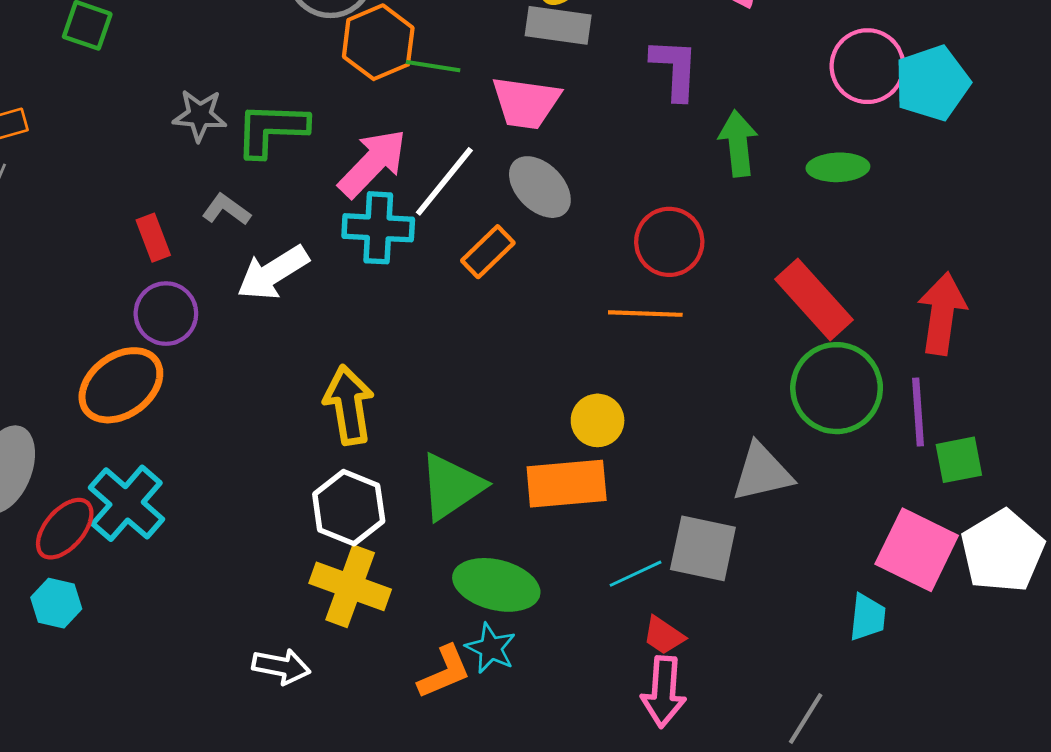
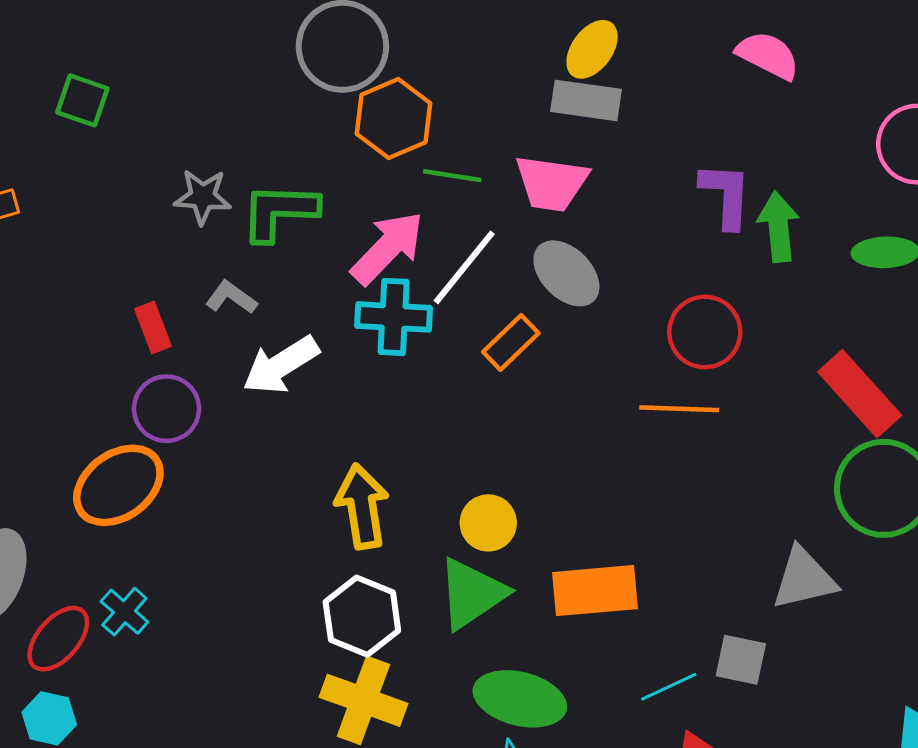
green line: (433, 66) -> (452, 176), moved
purple L-shape: (675, 69) -> (726, 195), moved
yellow circle: (598, 420) -> (488, 523), moved
cyan cross: (127, 503) -> (124, 612), size x0.6
gray square: (703, 548) -> (741, 660), size x0.7

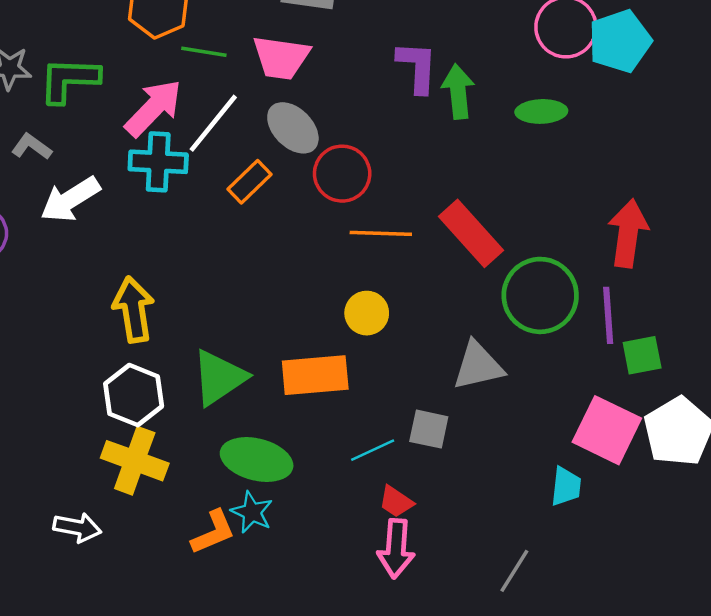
red circle: (705, 332) -> (342, 174), moved
red rectangle: (860, 394) -> (471, 233), moved
yellow circle: (488, 523) -> (367, 313), moved

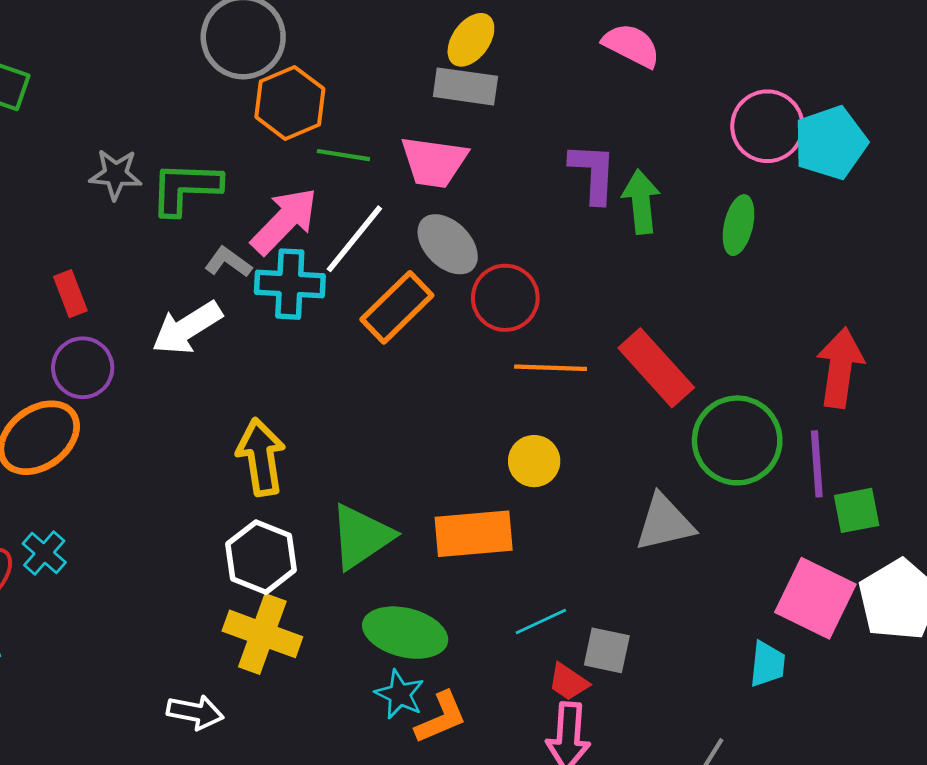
green ellipse: (541, 111) -> (739, 225), turned -75
gray L-shape: (32, 147) -> (228, 262), moved
orange rectangle: (250, 182) -> (397, 307), size x1.4
gray square: (429, 429) -> (607, 650), moved
orange L-shape: (213, 532) -> (441, 718), moved

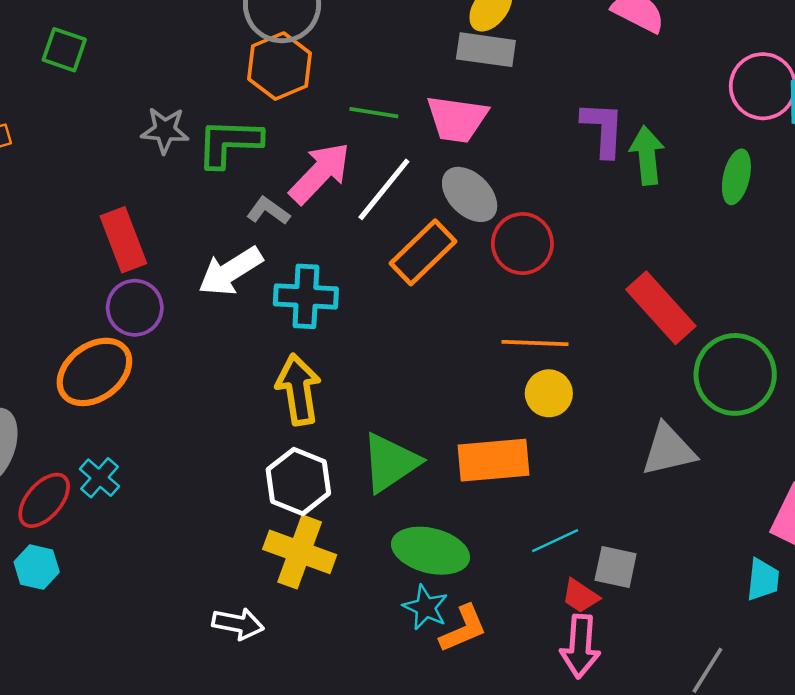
orange hexagon: (290, 103) -> (279, 66), moved
cyan cross: (290, 284) -> (306, 296), moved
red rectangle: (70, 294) -> (123, 240), size x1.5
orange line: (551, 368) -> (535, 343), moved

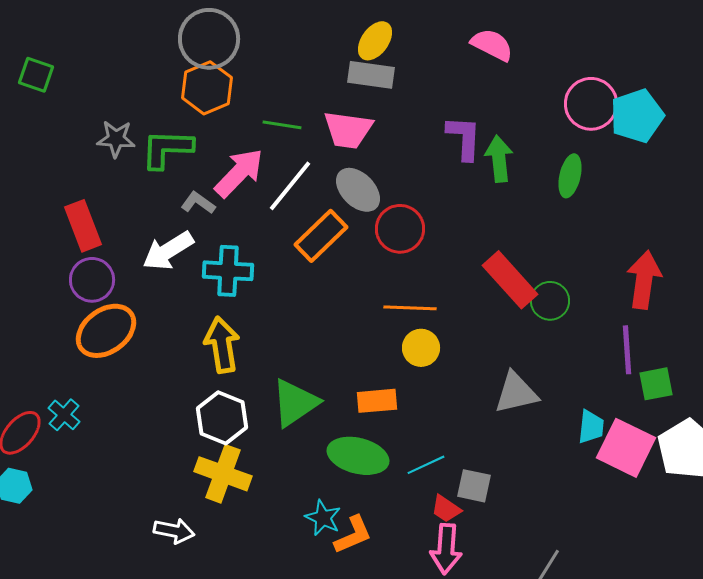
orange ellipse: (94, 372) -> (106, 331), moved
green circle: (735, 374) -> (550, 301), moved, size x0.6
orange rectangle: (493, 460) -> (377, 401), size x0.7
green ellipse: (431, 551) -> (358, 456), moved
cyan trapezoid: (763, 580) -> (591, 427), moved

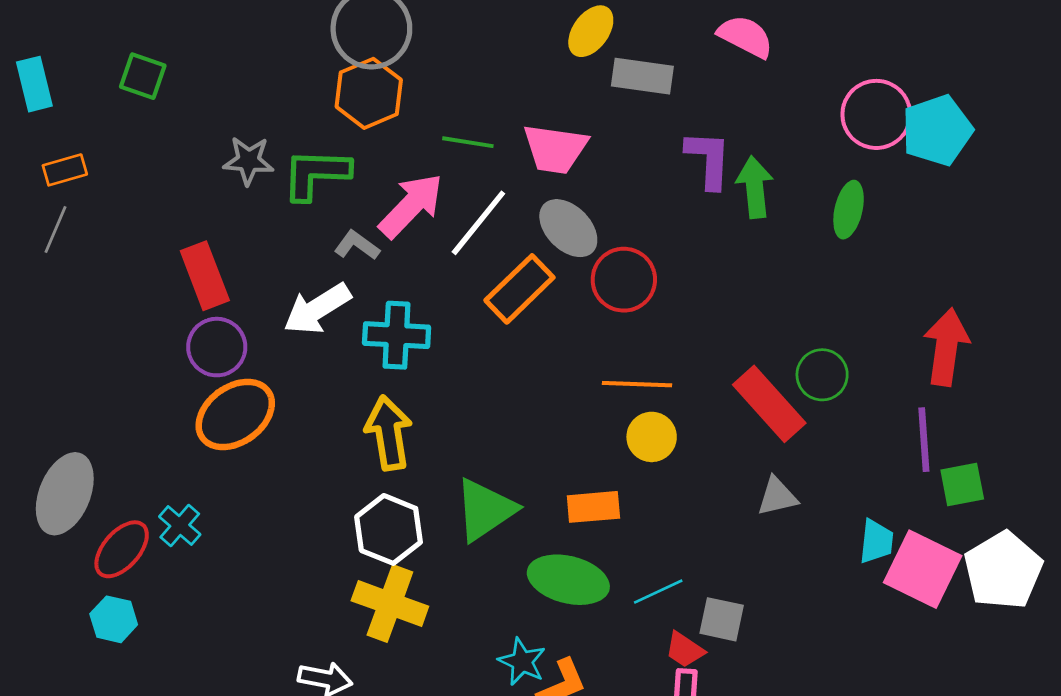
gray rectangle: (371, 75) -> (642, 76), moved
red rectangle: (510, 280) -> (769, 404), moved
gray triangle: (516, 393) -> (777, 496), size x0.7

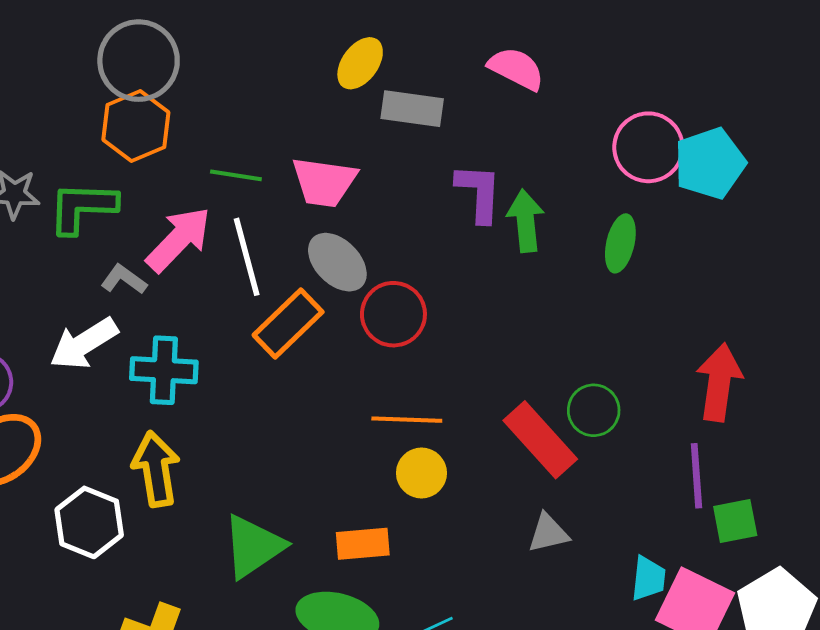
white line: (478, 223) -> (247, 257), turned -54
white hexagon: (389, 529) -> (89, 522), moved

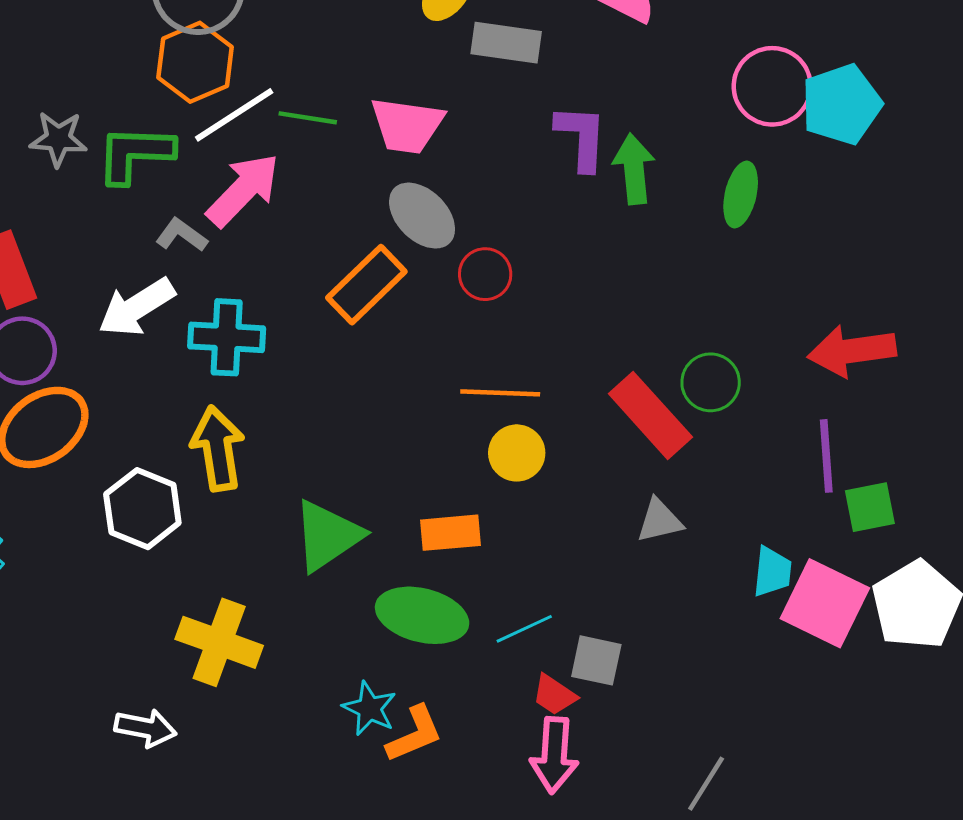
white line: (247, 257) -> (234, 115), moved, turned 72
red circle: (393, 314) -> (485, 274), size x0.7
red arrow: (719, 382) -> (852, 351), turned -106

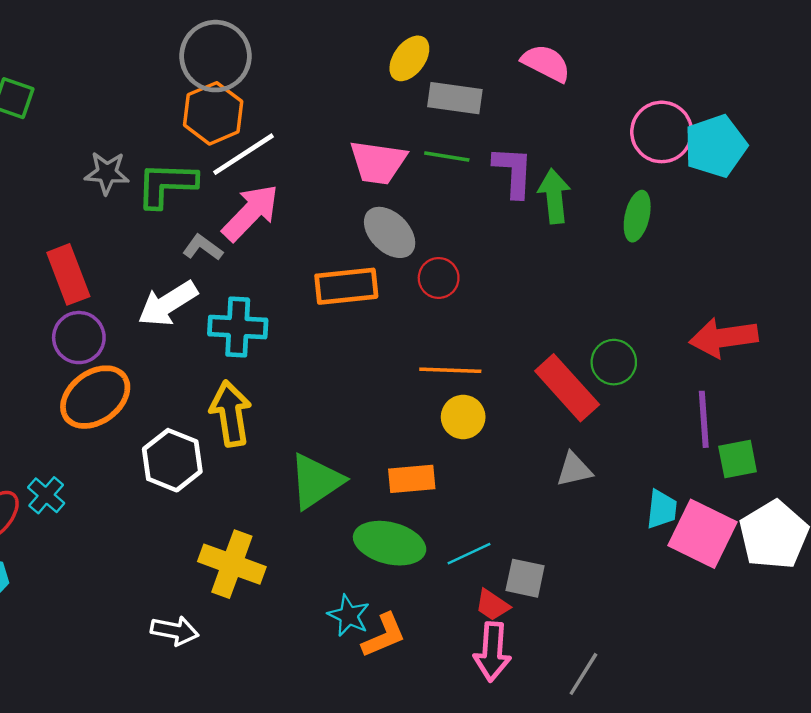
green line: (308, 118) -> (447, 157), moved
orange rectangle: (366, 285) -> (346, 286), turned 38
gray line: (706, 784) -> (583, 674), moved

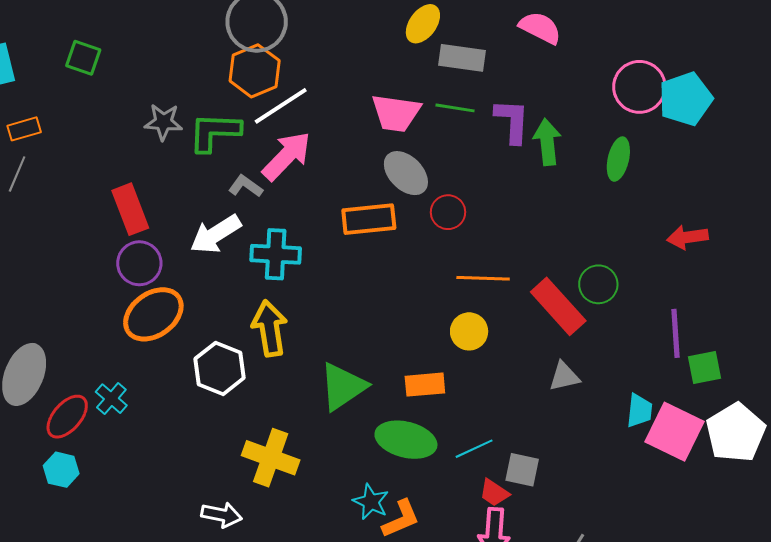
red arrow: (724, 338) -> (688, 237), moved, size x0.7
orange line: (450, 370) -> (483, 278), moved

